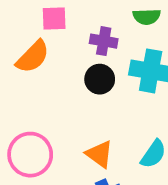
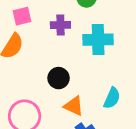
black circle: (100, 79) -> (59, 78), moved

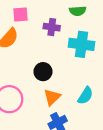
orange triangle: (74, 106) -> (52, 97), turned 42

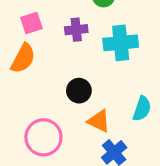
orange triangle: (52, 97) -> (99, 121), turned -36

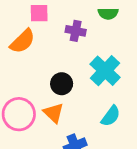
cyan cross: (121, 43) -> (105, 71), moved, turned 32
orange triangle: (99, 121) -> (53, 113), moved

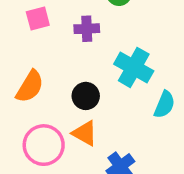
orange semicircle: (23, 41) -> (30, 87), moved
cyan semicircle: (111, 116) -> (164, 105), moved

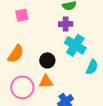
purple cross: (87, 29) -> (66, 24), moved
orange triangle: (85, 133) -> (46, 82), turned -35

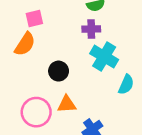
orange semicircle: (16, 54) -> (25, 44), moved
black circle: (47, 60) -> (59, 71), moved

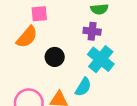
black circle: (59, 71) -> (55, 57), moved
cyan semicircle: (126, 85) -> (83, 87), moved

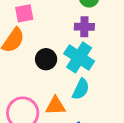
cyan cross: (101, 59) -> (79, 57), moved

